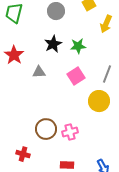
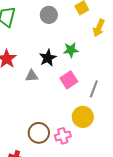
black star: (53, 44) -> (48, 58), moved
gray line: (107, 74) -> (94, 89), moved
yellow circle: (99, 101) -> (83, 117), moved

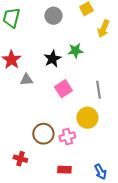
gray triangle: (32, 76) -> (26, 80), moved
pink square: (69, 80) -> (63, 89), moved
gray line: (94, 89) -> (98, 90), turned -30

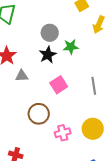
gray circle: (53, 16) -> (50, 33), moved
yellow circle: (87, 118) -> (93, 129), moved
brown circle: (43, 134) -> (39, 114), moved

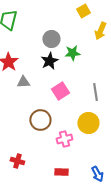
yellow circle: (93, 129) -> (88, 123), moved

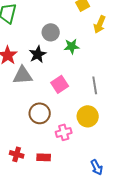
black star: (49, 61) -> (38, 54), moved
gray triangle: (23, 82) -> (23, 75), size x1.5
red rectangle: (61, 172) -> (44, 157), moved

